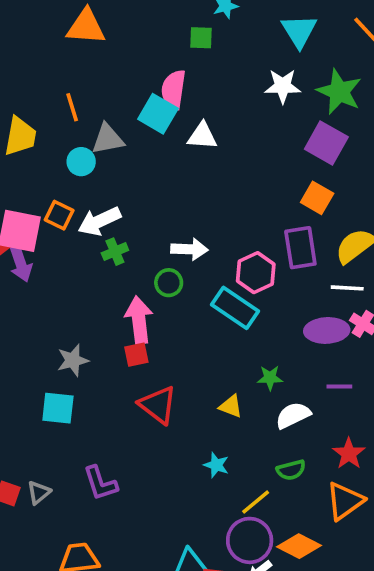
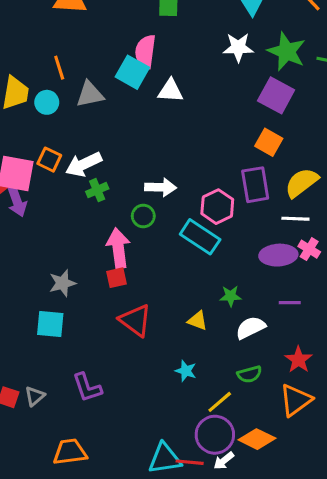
cyan circle: (81, 162) -> (47, 102), moved

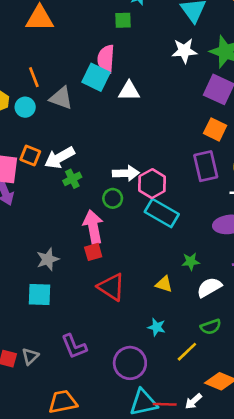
gray triangle: (90, 94) -> (61, 98), turned 35
pink hexagon: (217, 207) -> (152, 184), moved
purple circle: (215, 435) -> (130, 363), moved

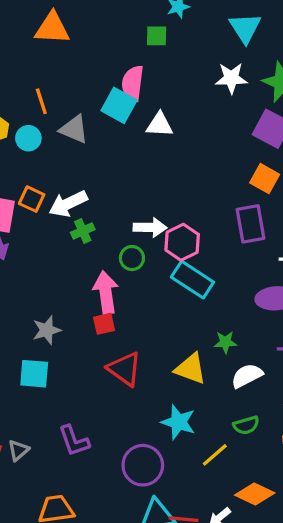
yellow triangle: (164, 284) -> (190, 369), size x1.5
cyan star: (157, 327) -> (178, 422), size x1.5

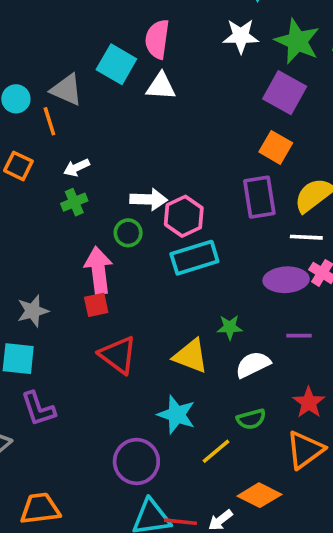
pink semicircle: (133, 83) -> (157, 39), moved
orange line: (41, 101) -> (49, 121), moved
white arrow: (68, 204) -> (77, 167), moved, size x0.6
cyan rectangle: (192, 280) -> (194, 258), turned -51
purple L-shape: (74, 441) -> (38, 409), moved

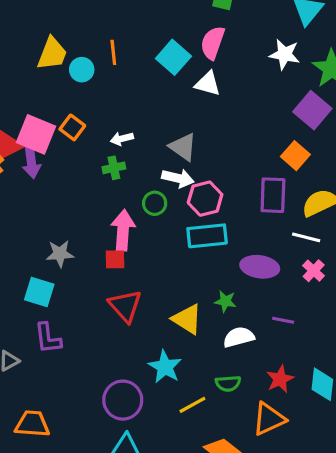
gray triangle: (66, 90) -> (183, 147), moved
orange line: (49, 121) -> (113, 52), moved
purple ellipse: (286, 280) -> (260, 267), moved

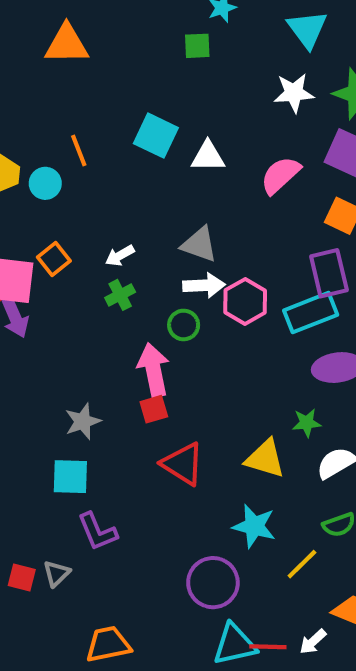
pink semicircle: (213, 43) -> (280, 175), moved, turned 44
orange square: (72, 127) -> (54, 259), turned 30
cyan rectangle: (207, 236) -> (311, 313), moved

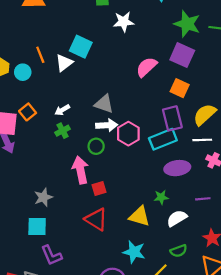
white star: (294, 93) -> (124, 22), moved
white triangle: (208, 157) -> (64, 63), moved, turned -36
red square: (154, 409) -> (99, 188), moved

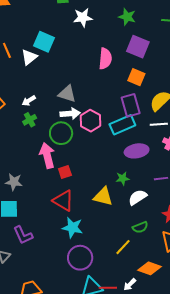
green star: (187, 24) -> (127, 17), moved, size x0.7
pink semicircle: (147, 67) -> (105, 59), turned 140
green circle: (96, 146) -> (61, 133), size x1.5
gray star: (43, 197) -> (14, 182), turned 30
cyan star: (134, 252) -> (72, 228), moved

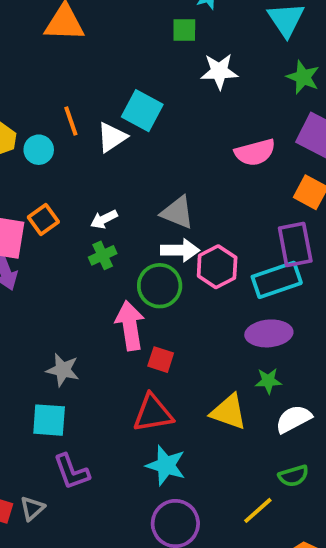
pink semicircle: (105, 59) -> (255, 152), turned 65
purple ellipse: (137, 151) -> (269, 333), moved
red square: (65, 172) -> (161, 360), turned 32
red triangle: (63, 201) -> (153, 413), turned -45

